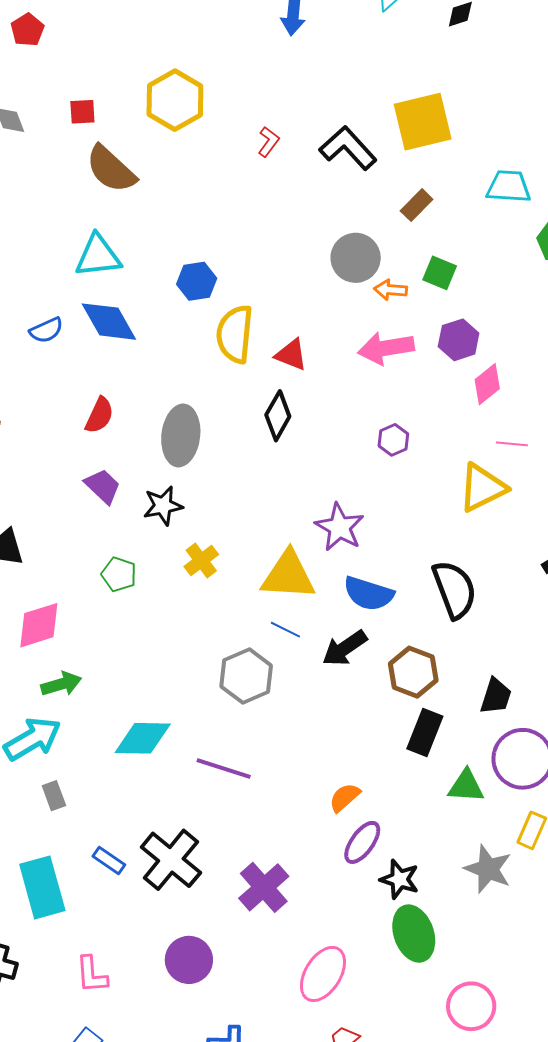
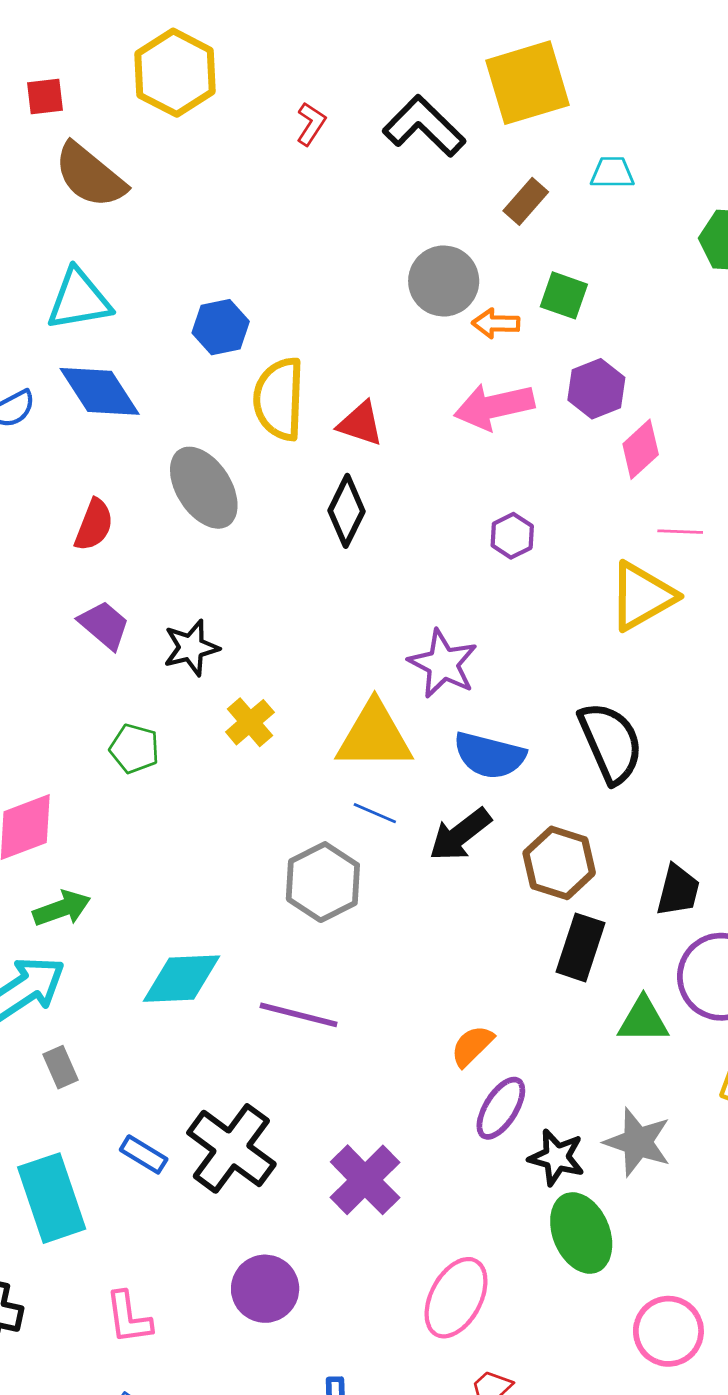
cyan trapezoid: (509, 187) -> (612, 173), moved, size x0.7
gray ellipse: (181, 435) -> (204, 488), moved, turned -36
gray star: (488, 869) -> (638, 1142), moved

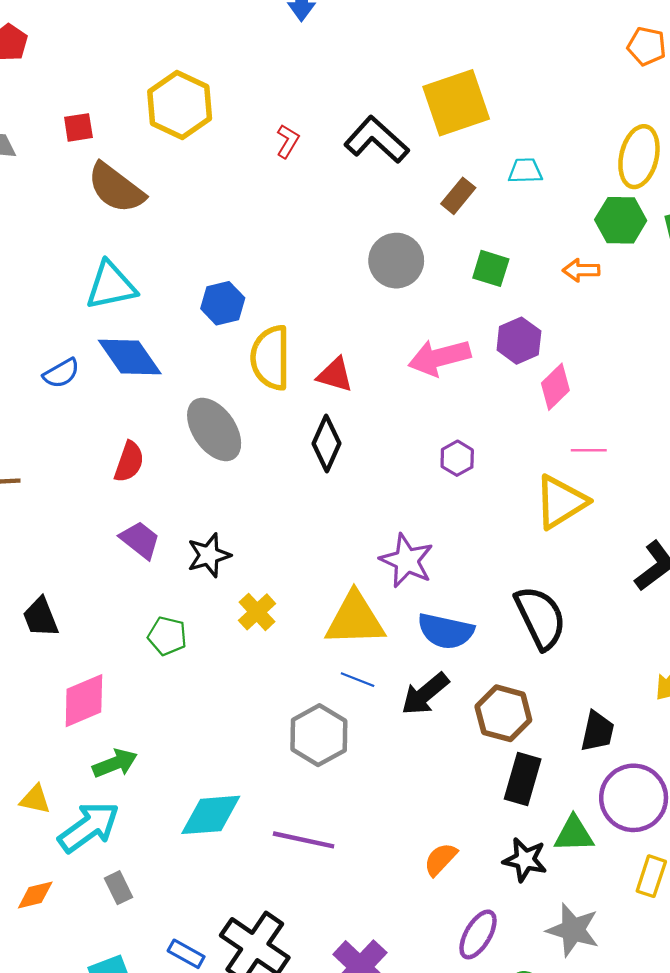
orange arrow: (496, 323) -> (581, 270), moved
purple ellipse: (501, 1108) -> (478, 934), moved
black star: (557, 1157) -> (525, 860), moved

